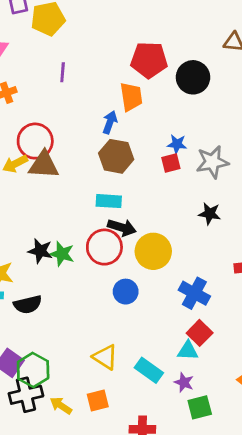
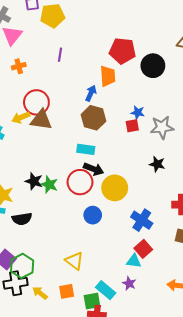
cyan rectangle: (149, 370) -> (106, 290), moved
green square: (200, 407) -> (92, 301), moved

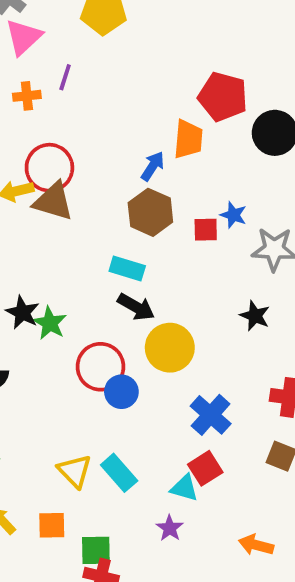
purple line: (60, 55) -> (65, 77), moved
red square: (132, 126) -> (206, 230), moved
red circle: (80, 182) -> (100, 367), moved
cyan rectangle: (106, 290) -> (119, 473), moved

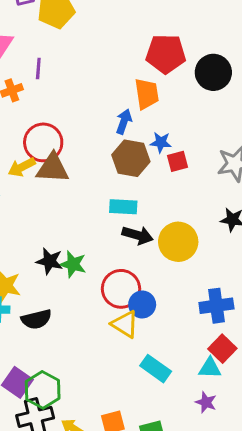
blue star: (233, 215) -> (161, 142), moved
yellow circle: (170, 348) -> (178, 242), moved
blue cross: (211, 415) -> (216, 306), turned -36
yellow triangle: (75, 471) -> (125, 324), moved

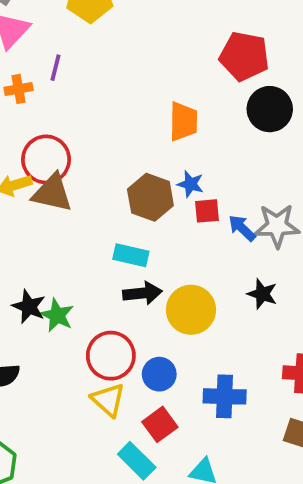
red pentagon: (166, 54) -> (244, 56), moved
blue arrow: (124, 122) -> (242, 228), moved, turned -75
black arrow: (138, 235) -> (142, 293), turned -32
blue circle: (142, 304) -> (159, 374), moved
red square: (222, 349) -> (160, 424), moved

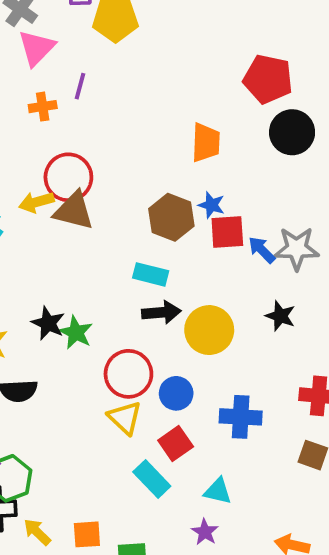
red square: (207, 211) -> (227, 232), size x1.4

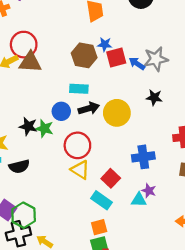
blue circle: (176, 393) -> (61, 111), moved
purple star: (205, 532) -> (149, 191), moved
orange square: (87, 534) -> (99, 227), moved

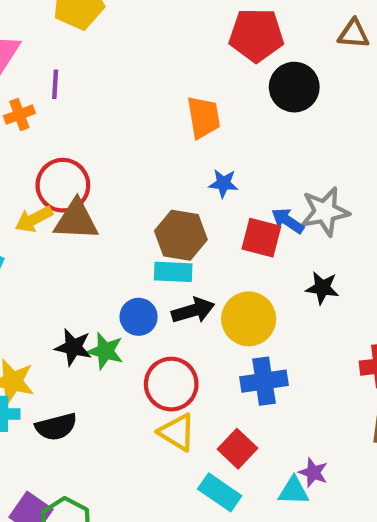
brown hexagon: (84, 55) -> (181, 235), moved
red square: (116, 57) -> (261, 238), moved, turned 30
blue cross: (143, 157) -> (264, 381), moved

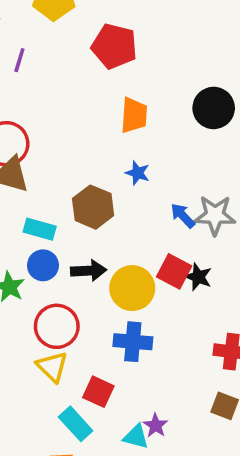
red pentagon: (256, 35) -> (114, 46), moved
red square: (261, 238) -> (174, 271), moved
cyan rectangle: (173, 272) -> (40, 229), moved
red square: (237, 449) -> (98, 392), turned -32

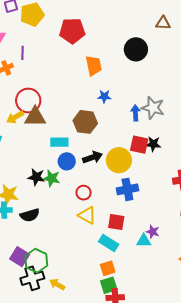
gray star: (215, 215) -> (153, 108), turned 30
blue arrow: (183, 216) -> (135, 113), turned 56
red circle: (57, 326) -> (84, 193), size x0.6

